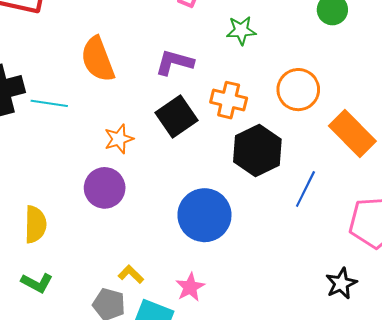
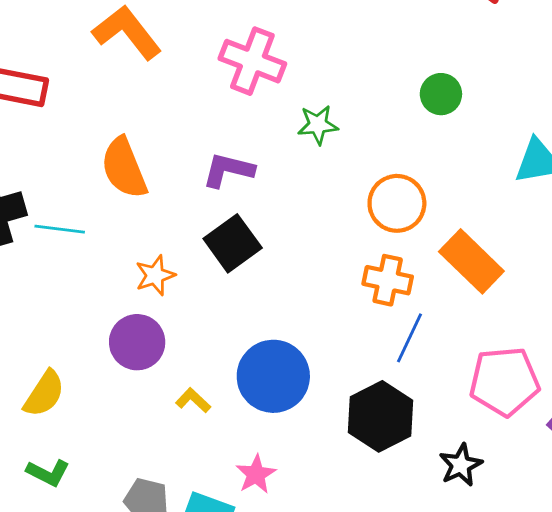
orange cross: (229, 100) -> (388, 280), moved
black hexagon: (257, 151) -> (381, 416), moved
yellow semicircle: (35, 224) -> (44, 394), turned 33
yellow L-shape: (131, 274) -> (193, 400), moved

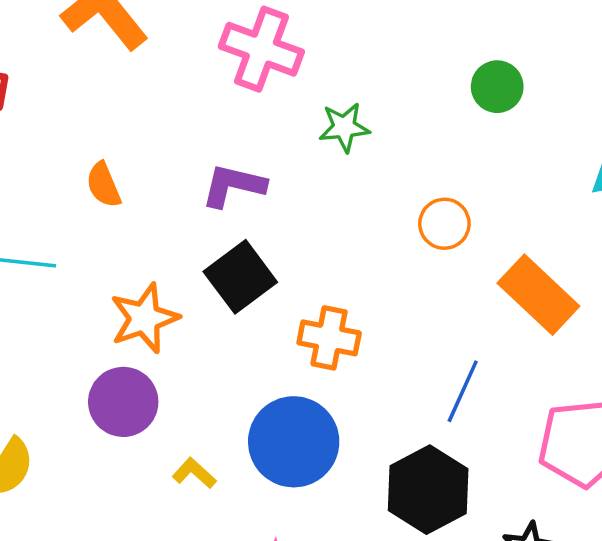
orange semicircle: (124, 168) -> (104, 185), size x0.6
orange circle: (397, 203) -> (444, 224), size x0.7
orange star: (155, 275) -> (144, 318), size x1.4
orange cross: (388, 280) -> (329, 338), moved

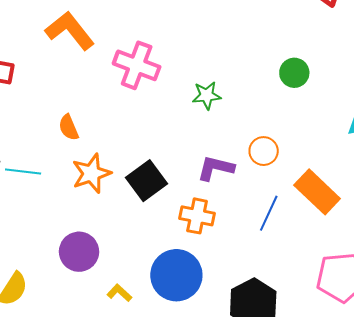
pink cross: (261, 49) -> (137, 65), moved
purple L-shape: (233, 186) -> (216, 168), moved
orange star: (144, 318) -> (91, 173), moved
blue line: (463, 391) -> (269, 213), moved

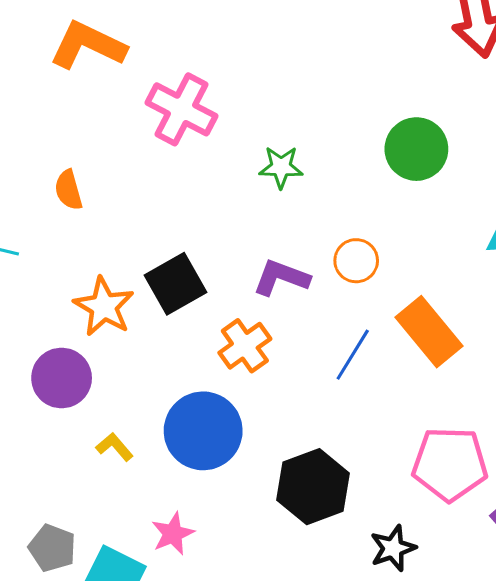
orange L-shape: (70, 31) -> (88, 45), turned -33
green circle: (294, 73) -> (416, 149), size x1.4
orange star: (91, 173) -> (104, 307), moved, turned -30
orange cross: (197, 216) -> (245, 346), turned 36

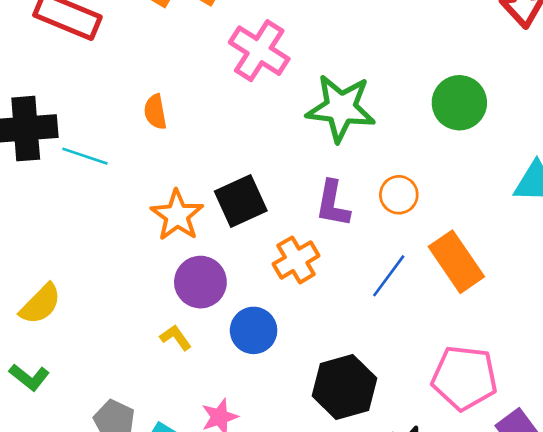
green star: (281, 167) -> (341, 108), size x1.8
purple L-shape: (281, 278) -> (333, 204), turned -105
purple circle: (62, 378) -> (200, 282), moved
blue circle: (203, 431) -> (254, 330), size x0.7

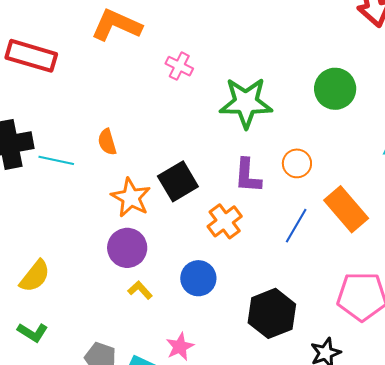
pink cross: (259, 51) -> (179, 66), size x0.6
orange semicircle: (155, 112) -> (107, 142), moved
purple circle: (200, 282) -> (127, 248), moved

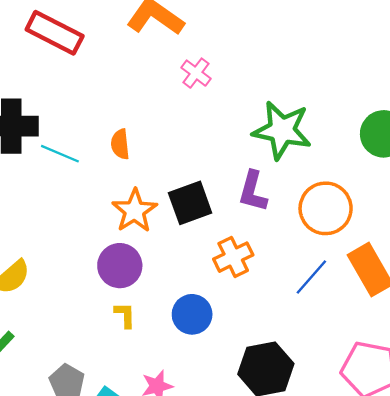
pink cross: (179, 66) -> (196, 73), moved
orange circle: (297, 163) -> (326, 208), size x1.6
purple L-shape: (248, 176) -> (253, 191), moved
yellow L-shape: (140, 290) -> (125, 315), turned 30

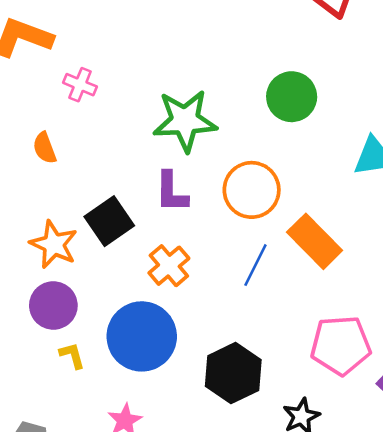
orange semicircle: (120, 144) -> (45, 148), moved
blue circle: (192, 314) -> (142, 336), size x1.6

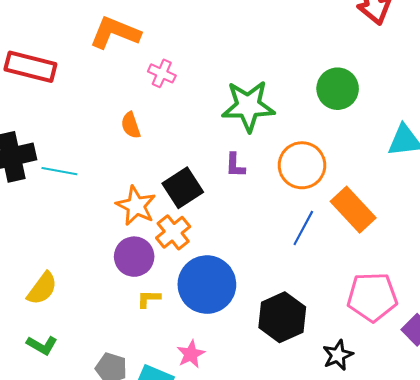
purple L-shape: (171, 192) -> (235, 165), size x0.7
orange cross: (169, 266) -> (173, 232), moved
yellow L-shape: (72, 355) -> (149, 299), turned -75

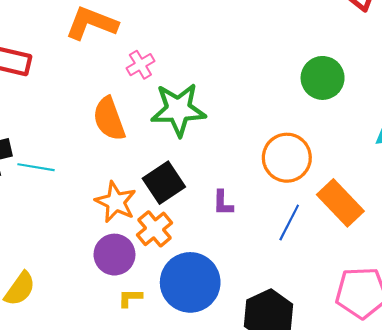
pink cross: (162, 73) -> (140, 65), turned 36
green star: (248, 106) -> (178, 110), moved
orange semicircle: (131, 125) -> (109, 119), size x1.6
purple L-shape: (235, 165) -> (223, 203), moved

